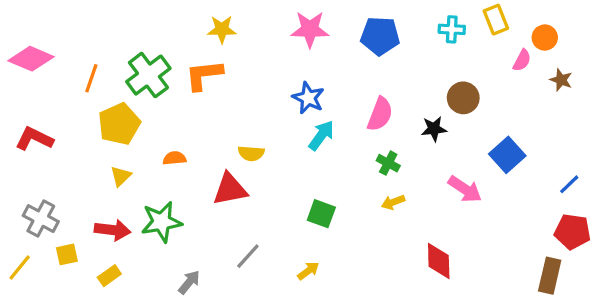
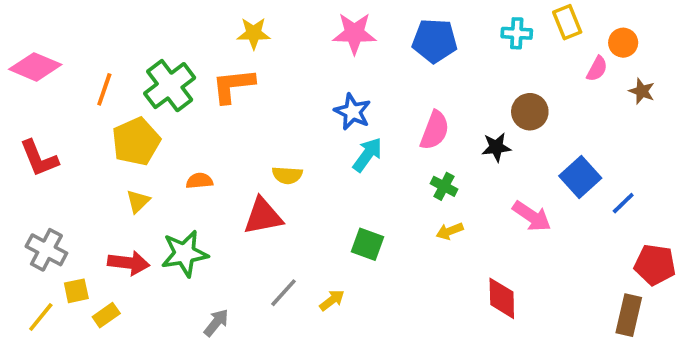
red L-shape: (34, 139) -> (39, 158), turned -138
blue line: (569, 184) -> (623, 203), moved
yellow line: (20, 267) -> (41, 317), moved
yellow arrow: (308, 271) -> (332, 300), moved
yellow rectangle: (109, 276) -> (106, 315), moved

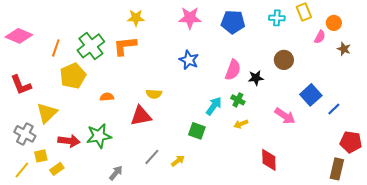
black star: (496, 147) -> (256, 78), moved
cyan arrow: (367, 155) -> (214, 106), moved
yellow triangle: (138, 201) -> (47, 113), moved, size x1.6

